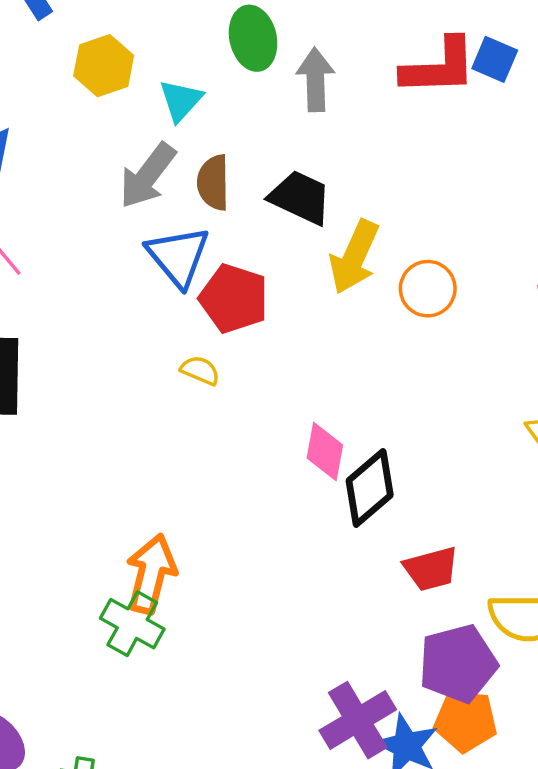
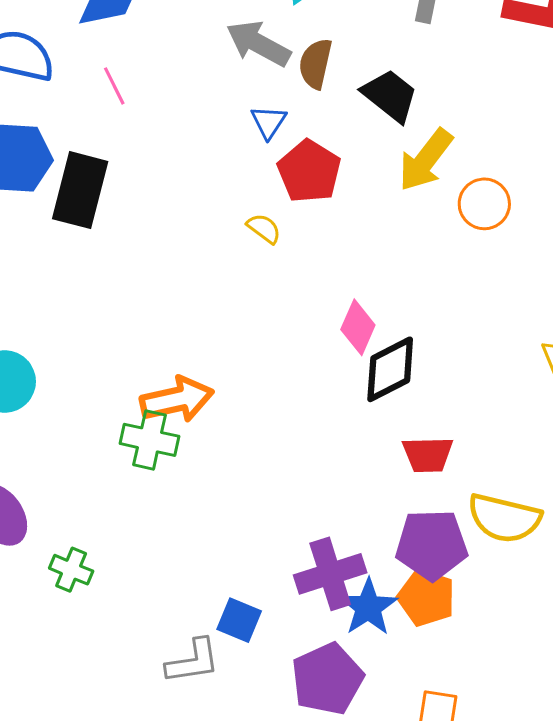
gray arrow: (148, 176) -> (258, 44), turned 68
blue triangle: (178, 256) -> (268, 122), size x0.6
orange arrow: (151, 574) -> (177, 399), turned 50
green cross: (132, 624) -> (150, 440), turned -30

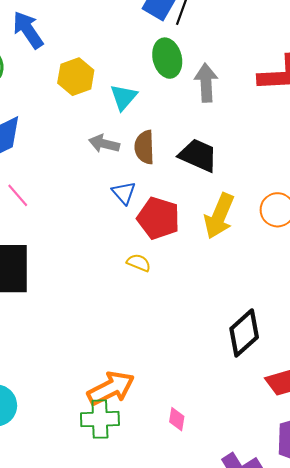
gray arrow: (258, 44) -> (104, 144), size x0.7
yellow arrow: (426, 160) -> (219, 216), moved
pink diamond: (358, 327) -> (177, 419), moved, size x0.7

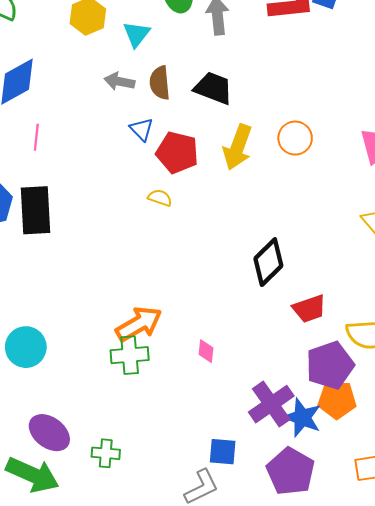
pink line: (18, 195) -> (36, 137), turned 50

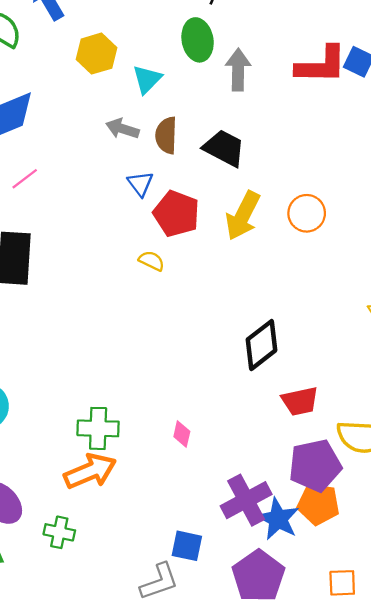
pink line: (36, 137) -> (25, 179), turned 40
orange arrow: (139, 324) -> (90, 471), moved

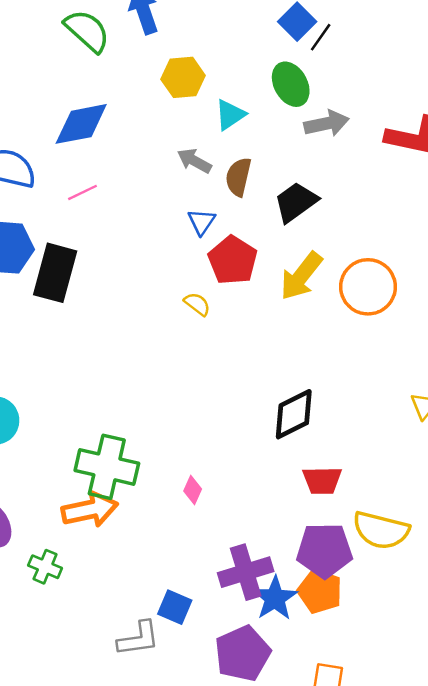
green ellipse: (198, 40) -> (291, 84), turned -30
gray arrow: (238, 70) -> (327, 123), turned 66
black trapezoid: (224, 148) -> (296, 202), turned -75
orange circle: (307, 213) -> (368, 287), size x1.4
green cross: (98, 428) -> (107, 467), size x1.4

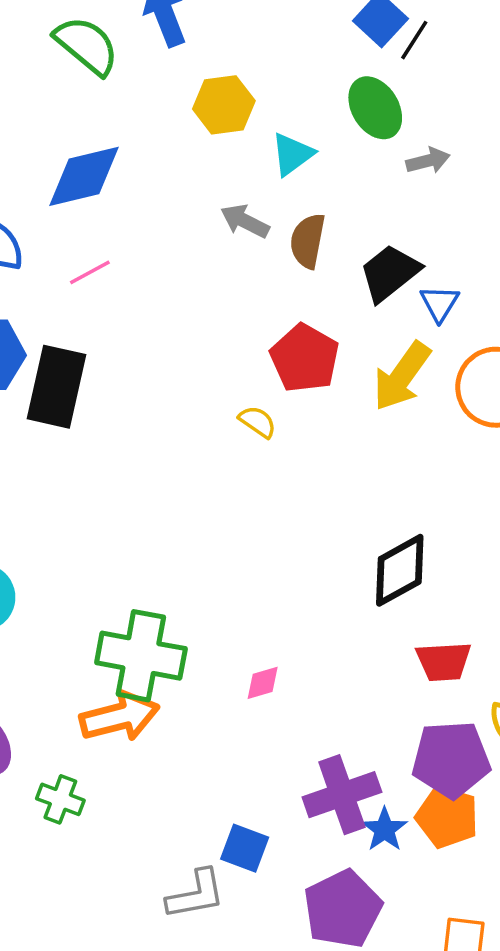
gray arrow: (327, 123) -> (428, 161), size x0.7
blue triangle: (202, 222) -> (440, 303), moved
pink diamond: (193, 490) -> (263, 683), turned 52
blue star: (275, 598) -> (385, 829), size x0.7

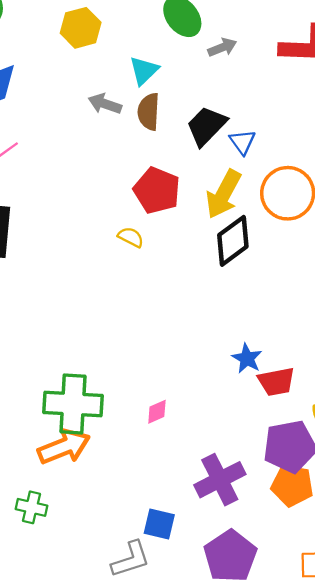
cyan triangle: (292, 154) -> (144, 71), moved
black diamond: (400, 570) -> (233, 241), moved
blue star: (385, 829) -> (247, 358), moved

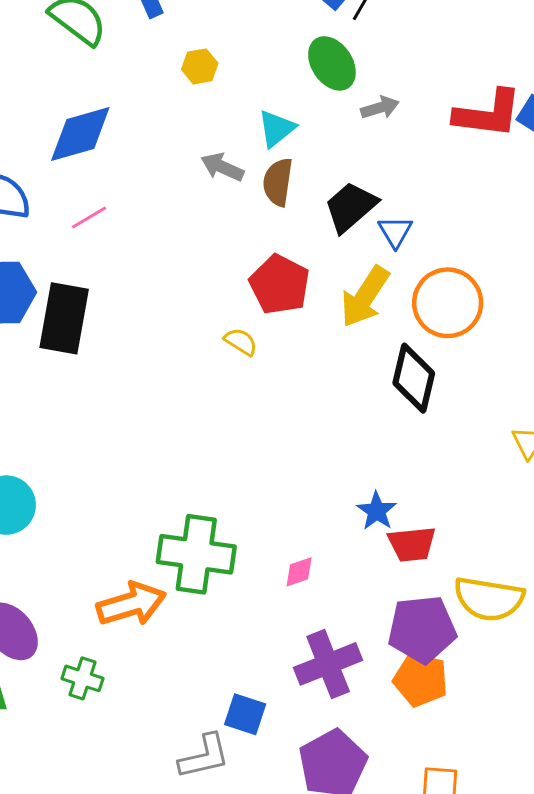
yellow hexagon: (81, 28) -> (200, 66), size x0.7
black diamond: (233, 241) -> (414, 378), moved, turned -45
green cross: (73, 404) -> (196, 554), moved
pink diamond: (157, 412) -> (299, 572), moved

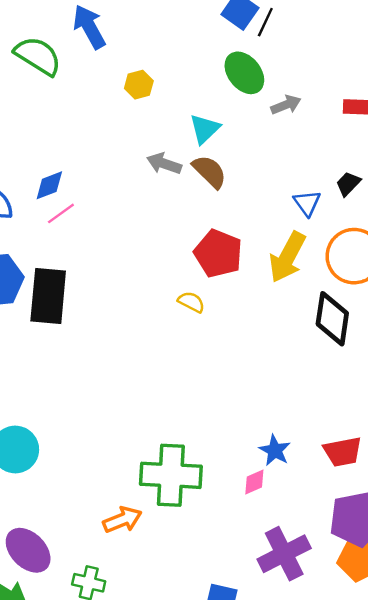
blue diamond: (80, 134) -> (49, 185), moved, size x0.6
brown semicircle: (278, 182) -> (210, 172), turned 132
black trapezoid: (351, 207) -> (348, 184), moved, size x0.6
blue star: (377, 511) -> (275, 450), moved
orange arrow: (131, 604) -> (122, 520), size x0.7

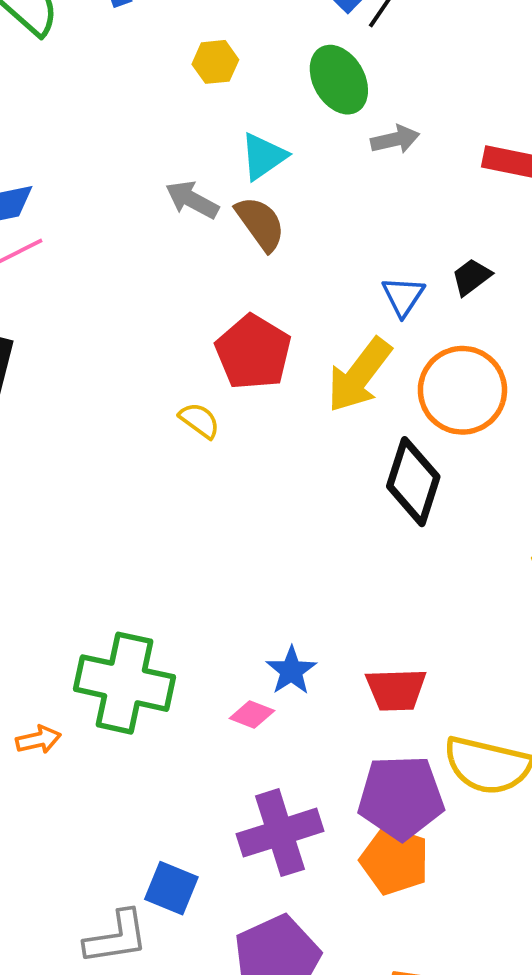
yellow hexagon: (139, 85) -> (215, 62), moved
pink diamond: (254, 482) -> (252, 714), turned 36
orange arrow: (122, 520) -> (38, 740), size x0.7

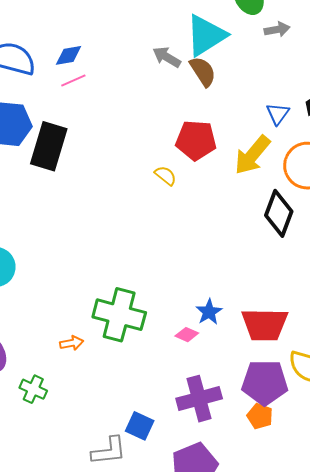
cyan triangle: (263, 156) -> (206, 35), size x1.6
red pentagon: (253, 352) -> (196, 140), turned -30
red trapezoid: (396, 690) -> (265, 325), size x1.4
orange pentagon: (395, 860) -> (260, 416), size x0.7

